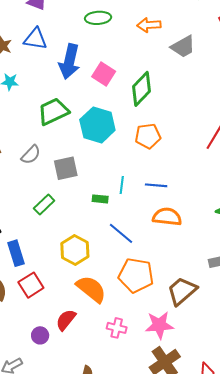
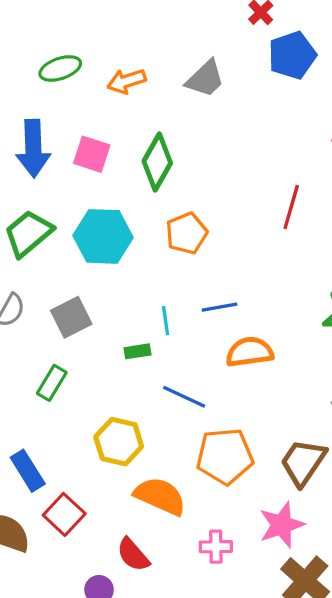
orange arrow: (149, 25) -> (126, 81), moved
red semicircle: (66, 320) -> (133, 555), turned -65

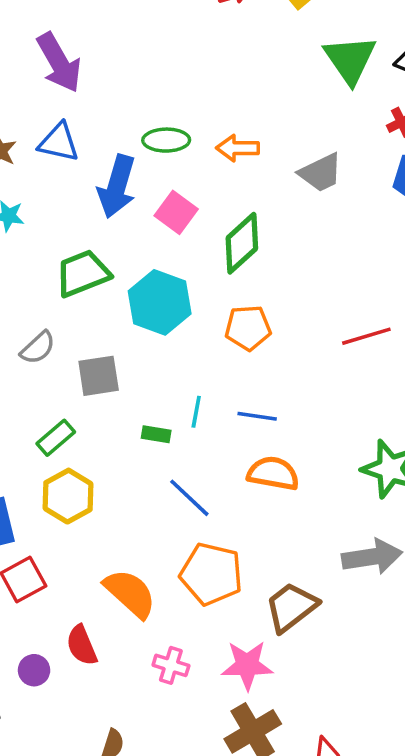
green ellipse: (60, 68) -> (166, 140), moved
red line: (291, 207) -> (366, 336), turned 39
yellow hexagon: (119, 442) -> (68, 496), moved

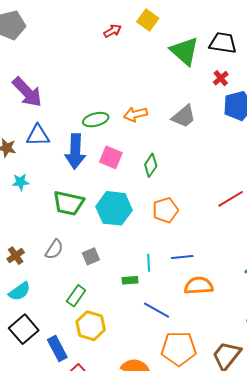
green diamond: (242, 243) -> (151, 165), size x0.7
green trapezoid: (83, 273) -> (68, 203), turned -132
gray square: (99, 376) -> (91, 256), size x0.7

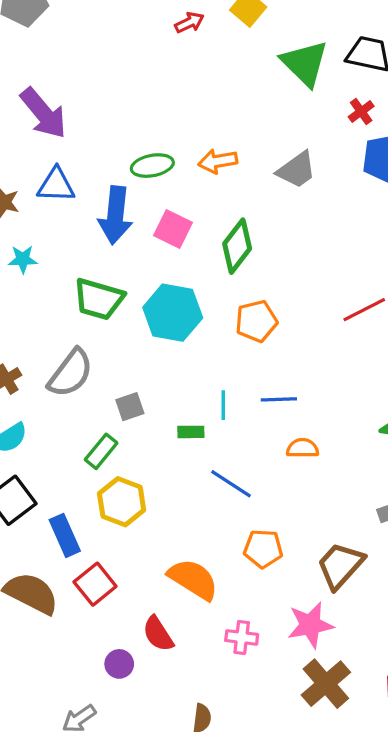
green diamond: (151, 165) -> (237, 246), size x1.4
gray semicircle: (54, 249) -> (70, 373), size x1.5
gray square: (91, 256) -> (130, 407), moved
orange semicircle: (199, 286) -> (303, 448), size x0.7
orange pentagon: (179, 349) -> (263, 549), size x0.7

